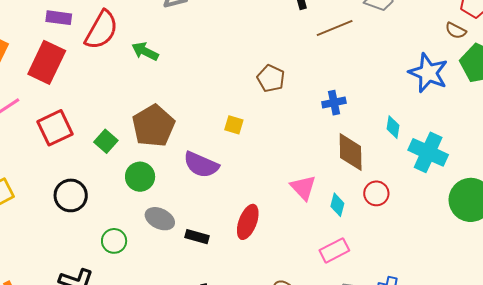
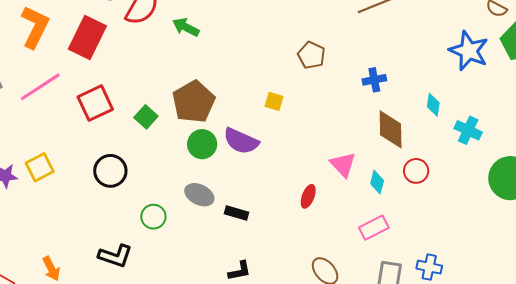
cyan cross: (428, 152) -> (468, 130), size x0.7
green circle: (140, 177) -> (202, 144), moved
red ellipse: (248, 222) -> (308, 196), moved, size x0.7

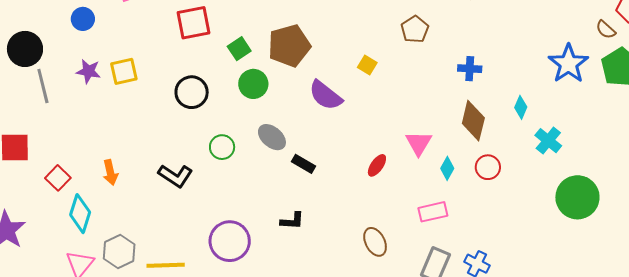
green circle: (202, 144) -> (253, 84), moved

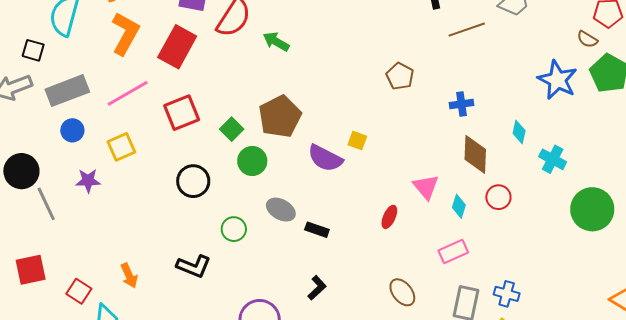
yellow square: (367, 65) -> (357, 140), moved
yellow square: (124, 71) -> (121, 147), moved
black L-shape: (292, 221) -> (317, 288), turned -35

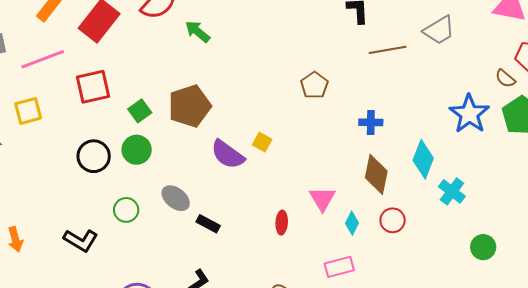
cyan diamond: (519, 132) -> (423, 159), size x1.6
green circle: (252, 161) -> (137, 150), moved
green circle: (592, 209) -> (483, 247), size x0.6
red ellipse: (389, 217) -> (282, 223), turned -30

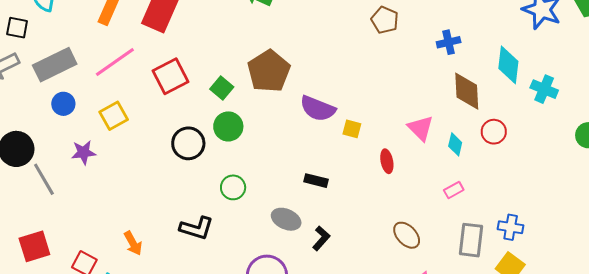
yellow square: (262, 142) -> (352, 129), moved
gray ellipse: (176, 198) -> (286, 219), moved
pink rectangle: (339, 267) -> (454, 190), size x0.7

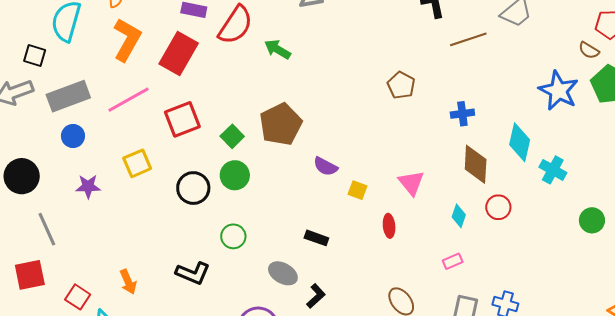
purple semicircle: (318, 109) -> (325, 166), size x0.7
yellow square: (114, 116) -> (137, 163), moved
pink triangle: (420, 128) -> (411, 183), moved
gray line: (44, 179) -> (47, 229), moved

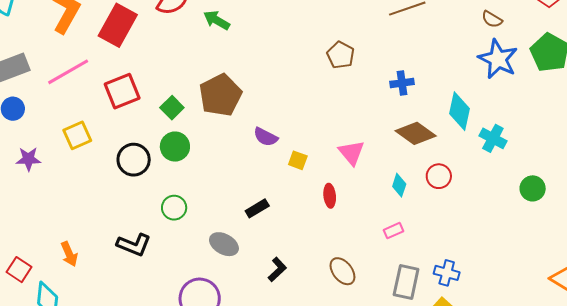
brown semicircle: (589, 50) -> (492, 19), moved
brown diamond: (476, 164) -> (416, 133), turned -57
black rectangle: (316, 238) -> (257, 208), turned -50
black L-shape: (316, 296) -> (277, 269), moved

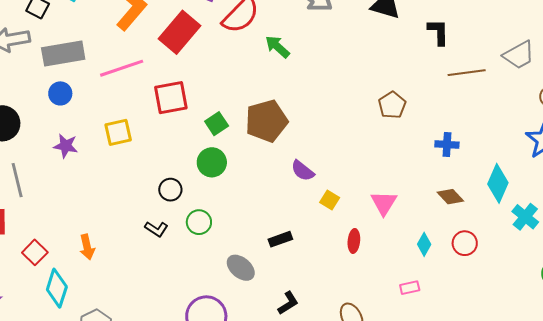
brown diamond: (416, 133) -> (450, 197), size x0.7
black circle: (134, 160) -> (170, 190), moved, size x0.7
black L-shape: (134, 245) -> (157, 229), moved, size x0.7

